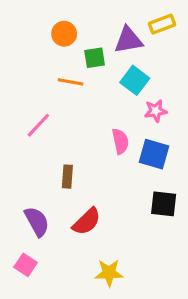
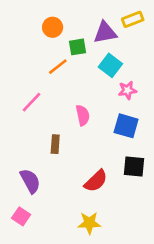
orange line: (71, 82) -> (58, 67), turned -48
pink semicircle: (120, 141) -> (83, 115), moved
red semicircle: (87, 222) -> (96, 181), moved

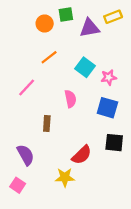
green square: (77, 47) -> (66, 15), moved
cyan square: (110, 65) -> (85, 67), moved
yellow star: (89, 223) -> (65, 177), moved

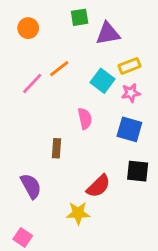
yellow rectangle: (113, 17) -> (129, 66), moved
orange circle: (45, 23) -> (28, 28), moved
pink line: (27, 88) -> (32, 83), moved
pink square: (18, 185) -> (23, 237), moved

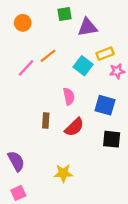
pink star: (131, 93) -> (117, 71), moved
purple semicircle: (31, 186) -> (16, 161), moved
red semicircle: (98, 186) -> (74, 127), moved
pink square: (23, 237) -> (18, 193), turned 32

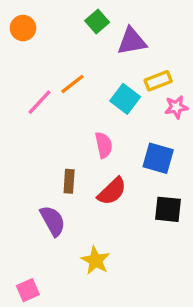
green square: (64, 14) -> (97, 21), turned -32
orange circle: (23, 23) -> (23, 28), moved
purple semicircle: (16, 161) -> (53, 221), moved
yellow star: (63, 173) -> (95, 260), turned 30

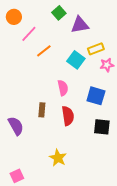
pink line: (39, 102) -> (29, 34), moved
red semicircle: (112, 191) -> (68, 116), turned -54
purple semicircle: (53, 221) -> (16, 126), moved

